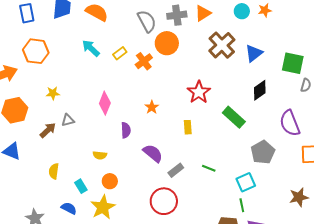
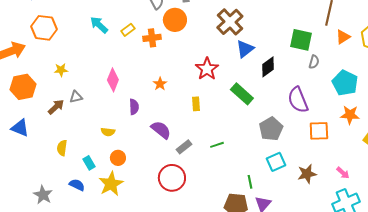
blue triangle: (254, 53) -> (245, 49), moved
orange cross: (144, 61) -> (152, 38), turned 30
green line: (209, 168) -> (217, 145), turned -40
cyan square: (246, 182) -> (276, 162), moved

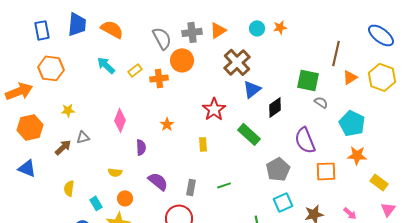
gray semicircle: (314, 62) -> (321, 102), turned -72
purple semicircle: (161, 130) -> (158, 181), moved
gray rectangle: (184, 147) -> (191, 187), turned -42

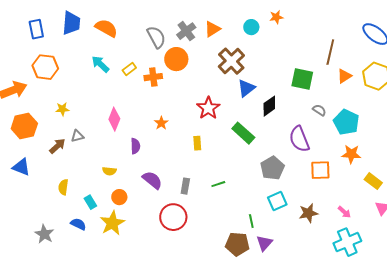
orange star: (280, 27) -> (276, 17), moved
gray cross: (192, 32) -> (186, 31), turned -30
gray semicircle: (321, 102) -> (319, 110), moved

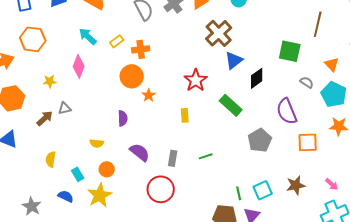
orange circle: (176, 59) -> (132, 76), moved
orange triangle: (344, 76) -> (332, 64), moved, turned -42
pink diamond: (114, 119) -> (79, 66), moved
cyan square: (277, 201) -> (263, 190), moved

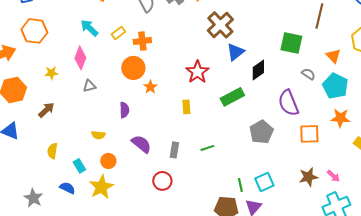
green rectangle: (231, 105) -> (232, 97), turned -70
gray triangle: (65, 108) -> (89, 86), moved
brown star: (296, 185) -> (308, 177), moved
red circle: (161, 189) -> (162, 181), size x0.7

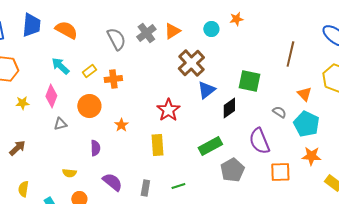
green square: (291, 43) -> (249, 81), moved
orange circle: (133, 68) -> (89, 106), moved
yellow star: (51, 73) -> (22, 103), moved
green rectangle: (232, 97) -> (210, 146), moved
yellow rectangle: (186, 107) -> (157, 145), size x1.5

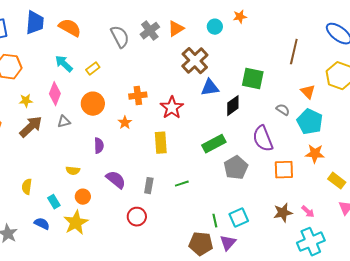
orange cross: (113, 79) -> (138, 96), moved
blue triangle: (206, 90) -> (210, 88), turned 30
brown arrow: (17, 148) -> (31, 127), moved, size x1.4

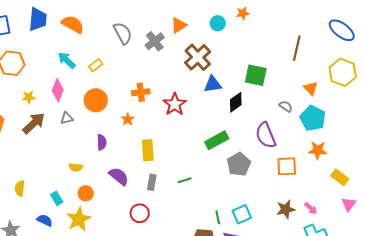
gray cross: (150, 31) -> (155, 41), moved
yellow rectangle: (161, 143) -> (148, 150), moved
yellow semicircle: (27, 187) -> (20, 188), moved

